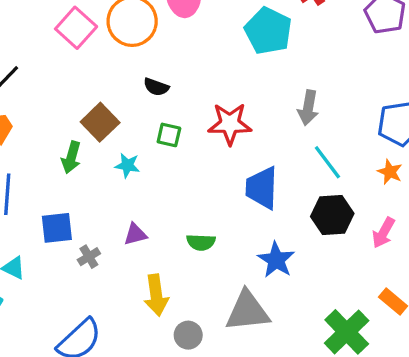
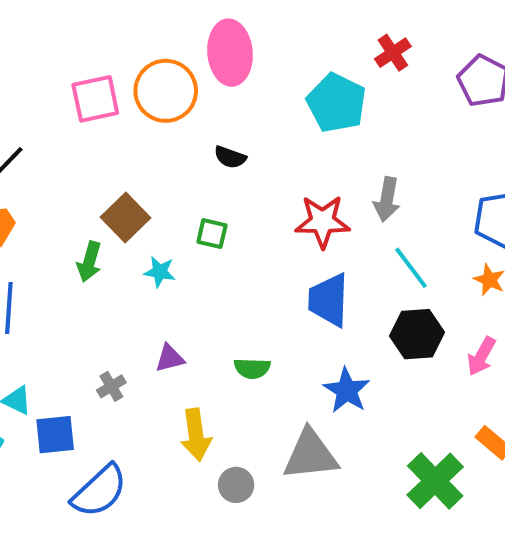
pink square: (76, 28) -> (95, 99), turned 36
black semicircle: (156, 87) -> (230, 157), moved
red star: (230, 124) -> (323, 222), moved
blue square: (57, 228) -> (55, 435), moved

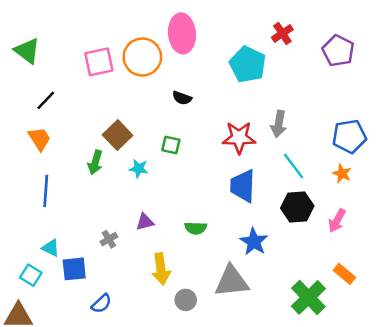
blue semicircle: (99, 491) -> (101, 304), size x0.6

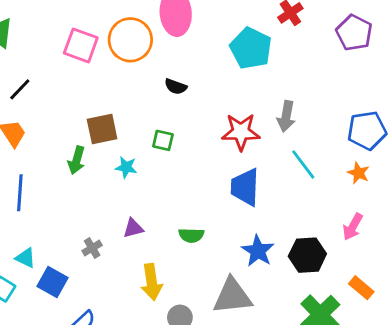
pink square: (99, 62) -> (81, 45), turned 32
brown square: (118, 135) -> (102, 129), turned 32
black hexagon: (297, 207) -> (307, 255), moved
blue square: (74, 269) -> (52, 282), turned 35

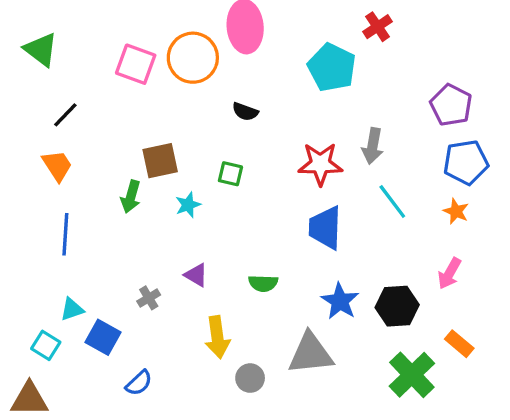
purple pentagon: (354, 33) -> (451, 105), moved
cyan star: (126, 167) -> (188, 205), turned -30
purple triangle: (133, 228) -> (196, 275), turned 45
cyan triangle: (26, 258) -> (72, 309), turned -45

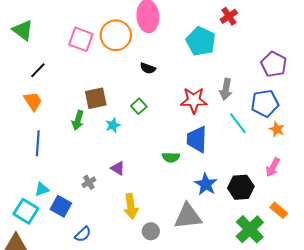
blue pentagon: (466, 162) -> (265, 103), moved
green square: (230, 174) -> (139, 106), turned 35
green semicircle: (263, 283) -> (171, 157), moved
cyan square: (46, 345) -> (26, 211), size x1.4

